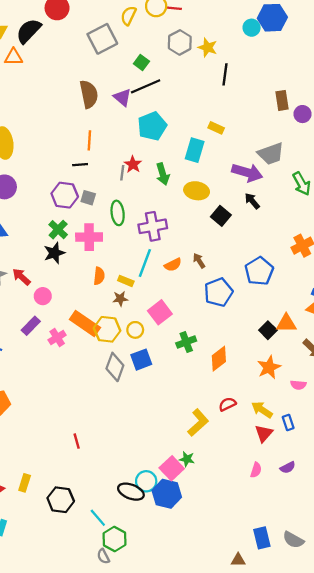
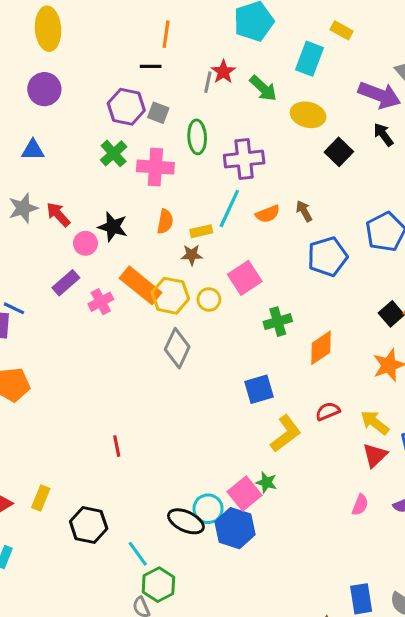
green arrow: (163, 174) -> (263, 88), turned -35
black star: (54, 253) -> (113, 227), moved, turned 30
yellow rectangle: (126, 281) -> (201, 231), turned -40
blue square: (141, 360) -> (259, 389), moved

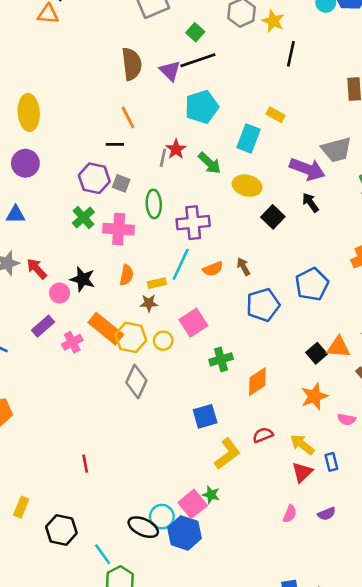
orange line: (166, 34) -> (128, 117), turned -35

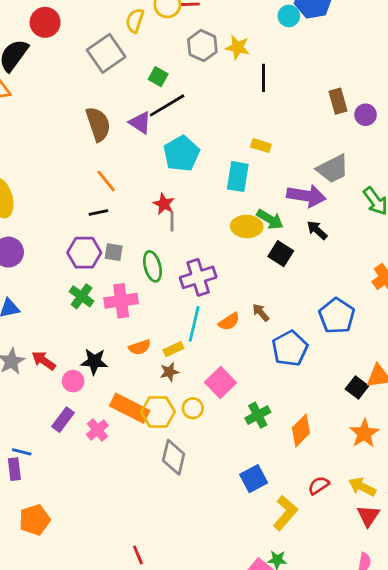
gray line: (163, 158) -> (172, 222), moved
green arrow: (210, 163) -> (270, 219), moved
orange semicircle: (127, 275) -> (140, 347), turned 72

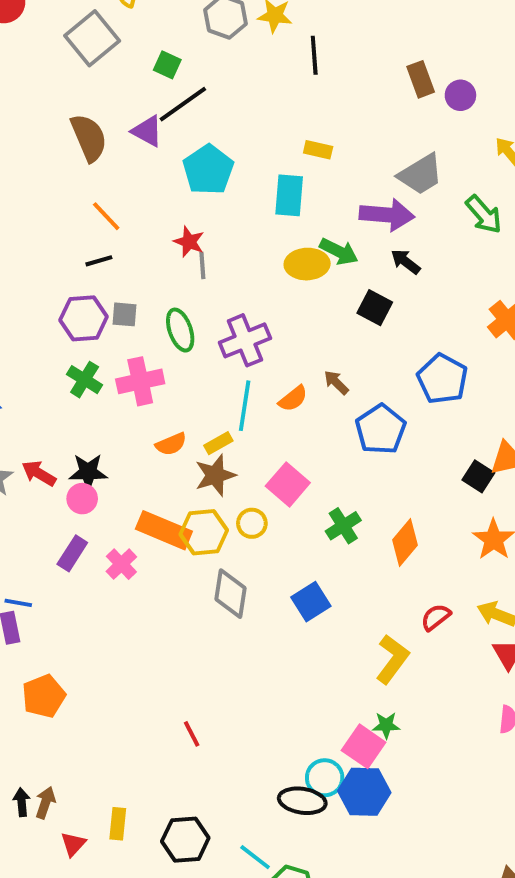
black square: (281, 254) -> (375, 308), moved
black star: (94, 361) -> (88, 472), moved
brown star: (169, 372) -> (215, 475), size x1.5
blue square: (254, 479) -> (311, 602), moved

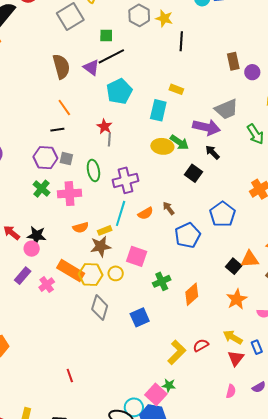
green square: (167, 65) -> (106, 35), turned -32
pink square: (288, 484) -> (137, 256), turned -30
red semicircle: (436, 617) -> (201, 345), moved

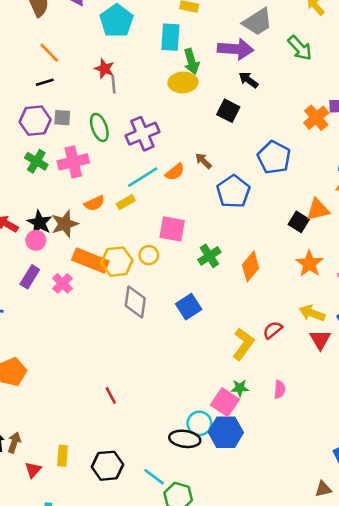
green arrow: (179, 142) -> (191, 61), moved, turned 48
cyan line: (121, 213) -> (143, 177), turned 50
black star: (37, 236) -> (40, 223), turned 30
brown star: (101, 246) -> (65, 224), moved
pink semicircle: (231, 391) -> (280, 389), moved

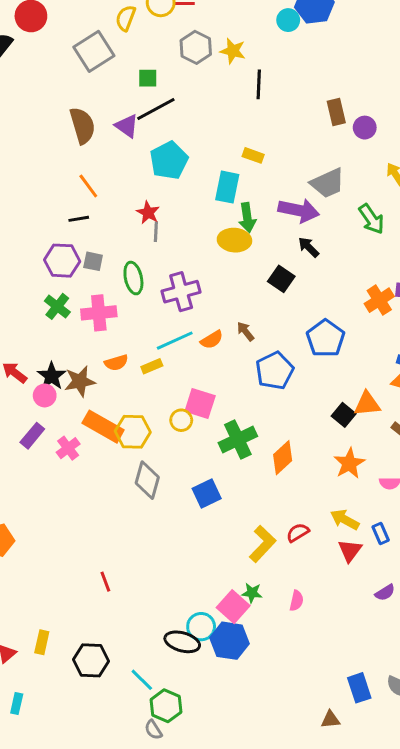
yellow circle: (149, 255) -> (181, 420), moved
green cross: (209, 256) -> (238, 440), size x1.4

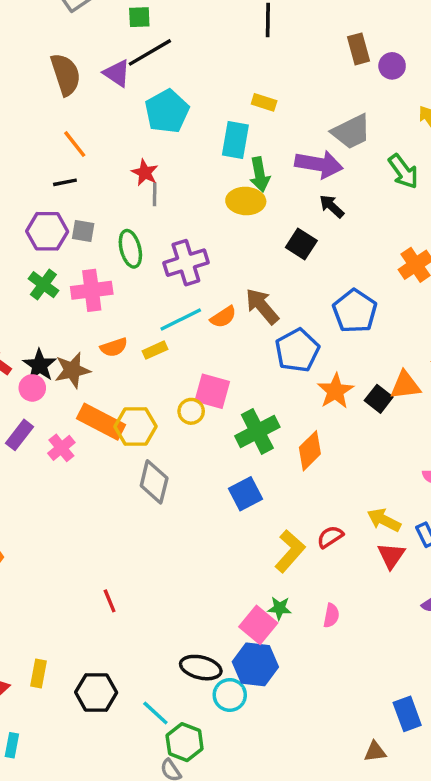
brown arrow: (246, 331) -> (262, 306), size x1.6
orange star: (349, 463) -> (335, 391), moved
blue square: (207, 493) -> (246, 494), moved
cyan circle: (201, 627) -> (230, 695), moved

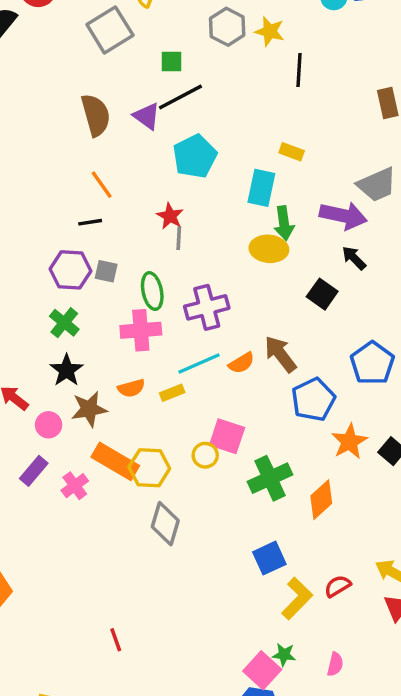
pink cross: (92, 290) -> (141, 330), moved
black star: (40, 365) -> (67, 370), moved
blue square: (246, 494) -> (269, 558), moved

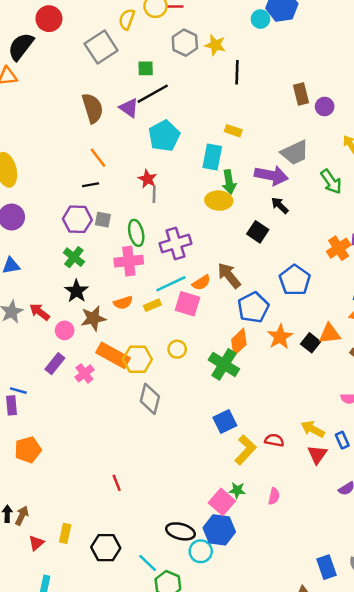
pink square: (227, 436) -> (188, 304), moved
green cross: (270, 478) -> (224, 364), turned -32
orange diamond: (321, 500) -> (239, 342), moved
red semicircle: (338, 586) -> (274, 440), turned 42

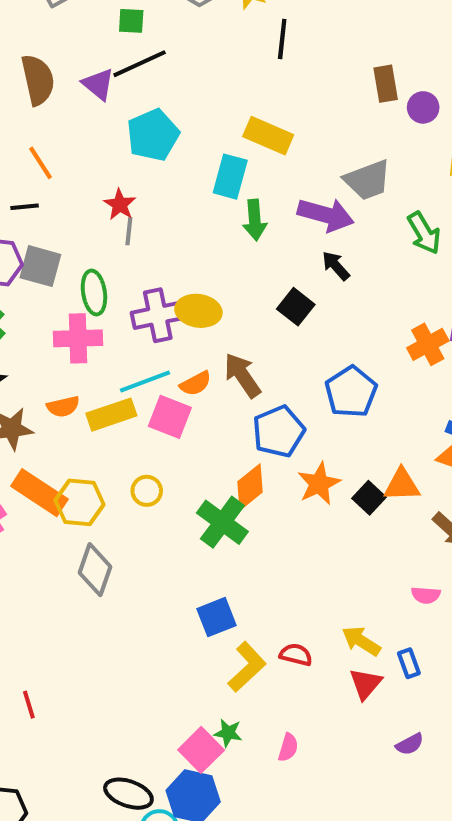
yellow rectangle: (233, 131) -> (268, 136), size x1.6
yellow ellipse: (219, 201) -> (198, 311), moved
gray square: (103, 220) -> (40, 266), size x1.5
yellow rectangle: (152, 305) -> (111, 415), size x1.6

